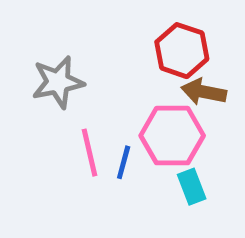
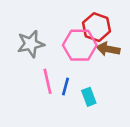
pink hexagon: (172, 136) -> (80, 45), moved
cyan rectangle: (192, 187) -> (89, 97), moved

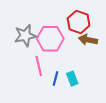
pink hexagon: (80, 45) -> (50, 39), moved
blue line: (66, 87) -> (56, 79), moved

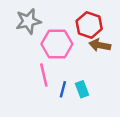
gray star: (25, 36) -> (28, 21), moved

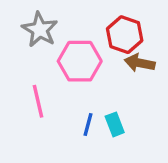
gray star: (28, 21) -> (40, 30), turned -30
pink line: (44, 75) -> (38, 101), moved

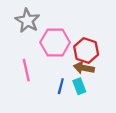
red hexagon: (125, 35) -> (86, 51), moved
brown arrow: (140, 63) -> (84, 68), moved

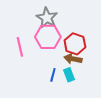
gray star: (27, 21) -> (47, 18), moved
pink line: (26, 70) -> (20, 47), moved

